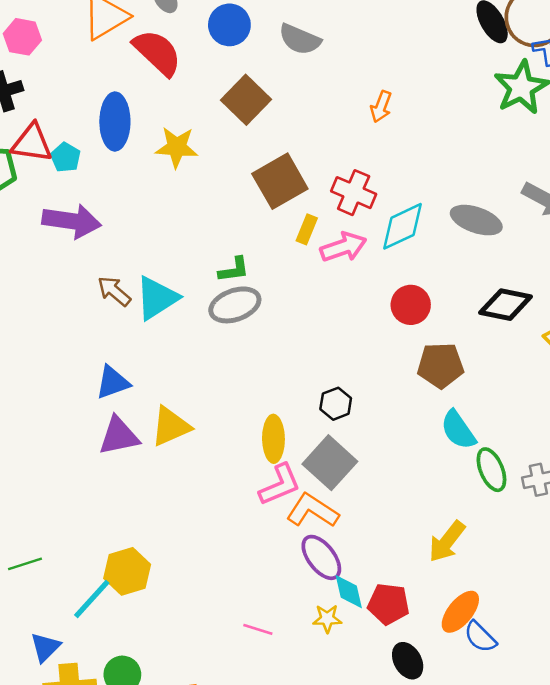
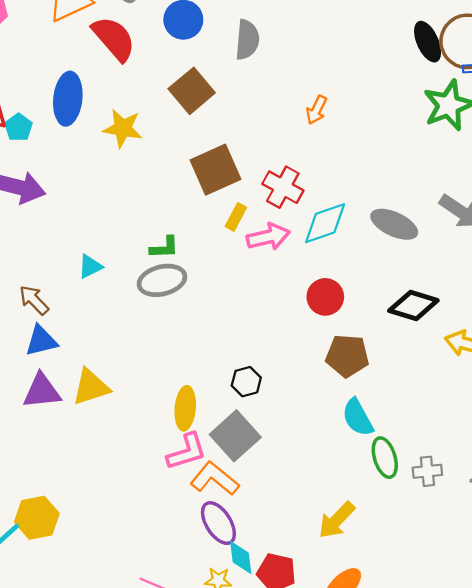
gray semicircle: (300, 39) -> (247, 40), turned -114
brown arrow: (114, 291) -> (34, 300), moved
cyan triangle: (157, 298) -> (90, 266), size x0.6

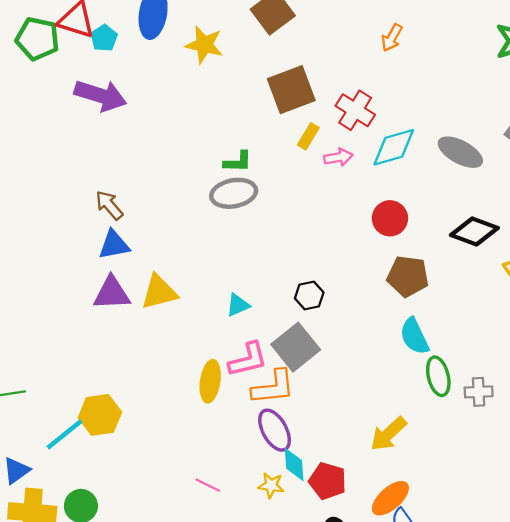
pink arrow: (268, 237) -> (338, 157), size x0.7
cyan triangle: (90, 266) -> (238, 305), moved
yellow ellipse: (185, 408) -> (210, 381), moved
orange L-shape: (215, 479) -> (273, 387), turned 132

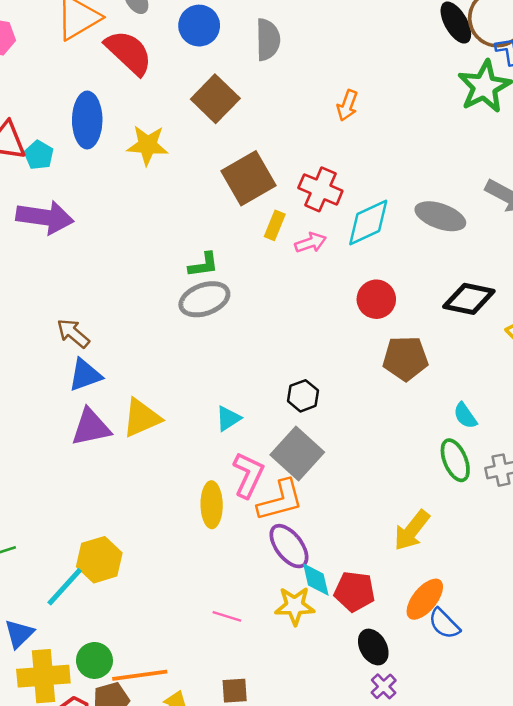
cyan semicircle: (414, 336) -> (465, 416), moved, size x0.7
pink L-shape: (248, 360) -> (248, 475), turned -42
yellow star: (271, 485) -> (295, 606), size x1.4

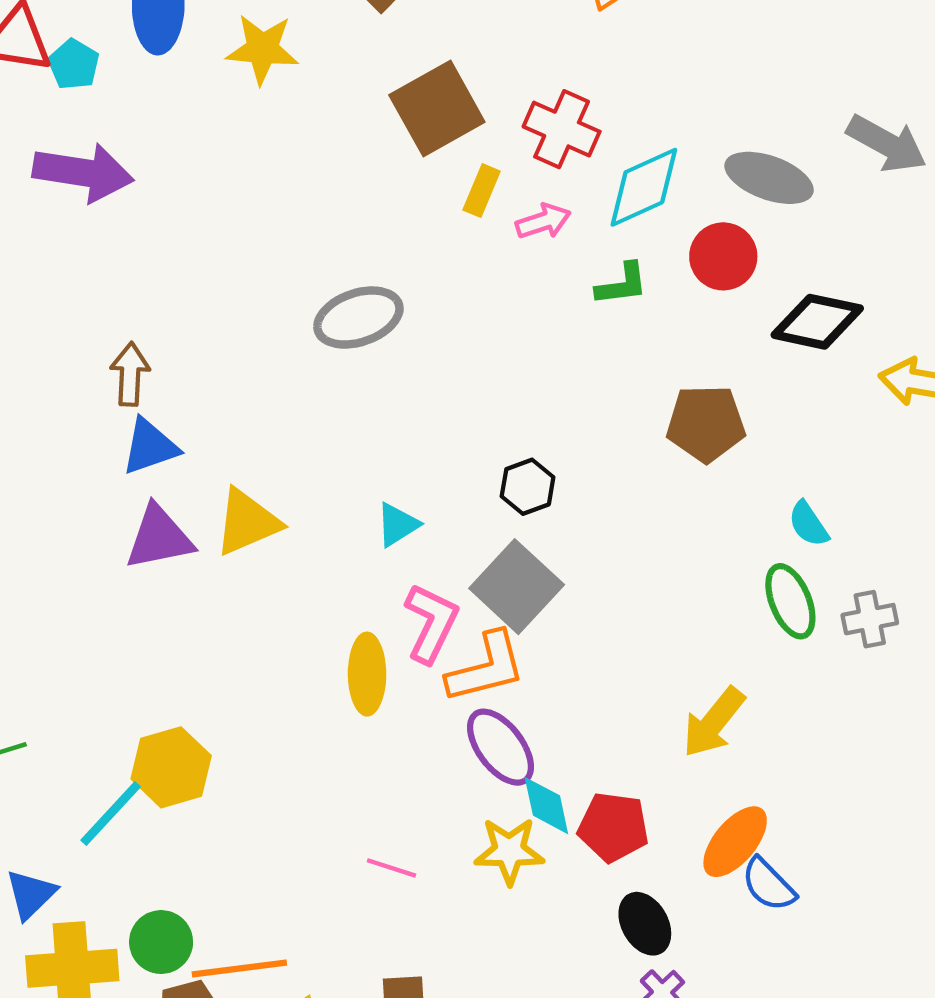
green L-shape: (203, 265) -> (622, 284), moved
red circle: (376, 299) -> (723, 256), moved
brown arrow: (73, 333) -> (130, 374), turned 52

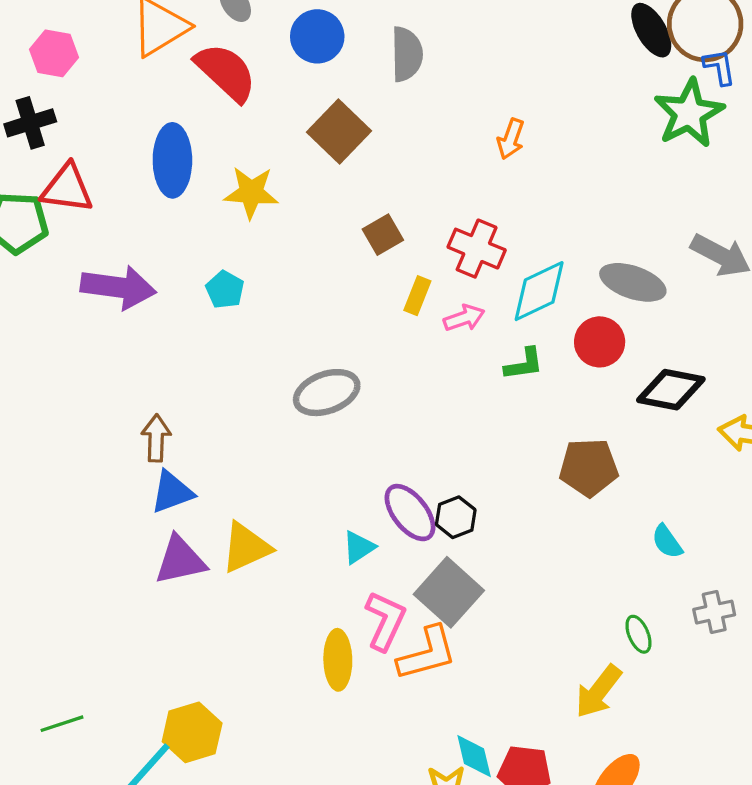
cyan pentagon: (74, 64) -> (225, 290), moved
brown square: (437, 108) -> (383, 235), size x0.6
green ellipse: (790, 601) -> (638, 634), moved, size x0.7
purple ellipse: (500, 747) -> (410, 513), moved

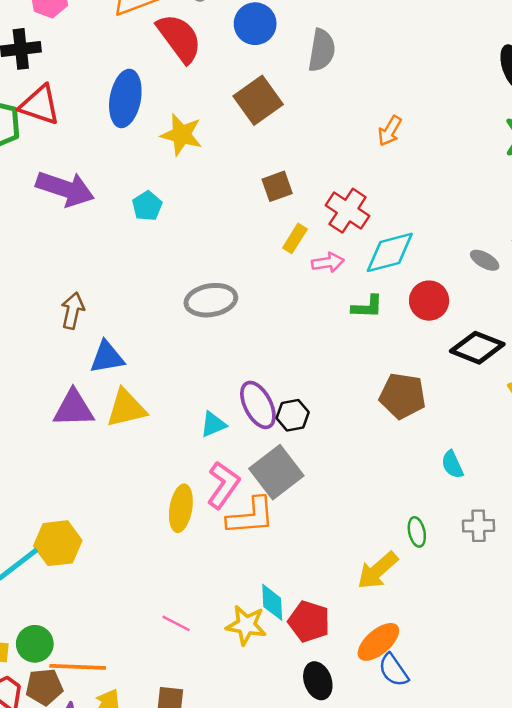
gray ellipse: (633, 282) -> (485, 260), moved, size x0.6
blue triangle: (172, 492) -> (107, 357), moved

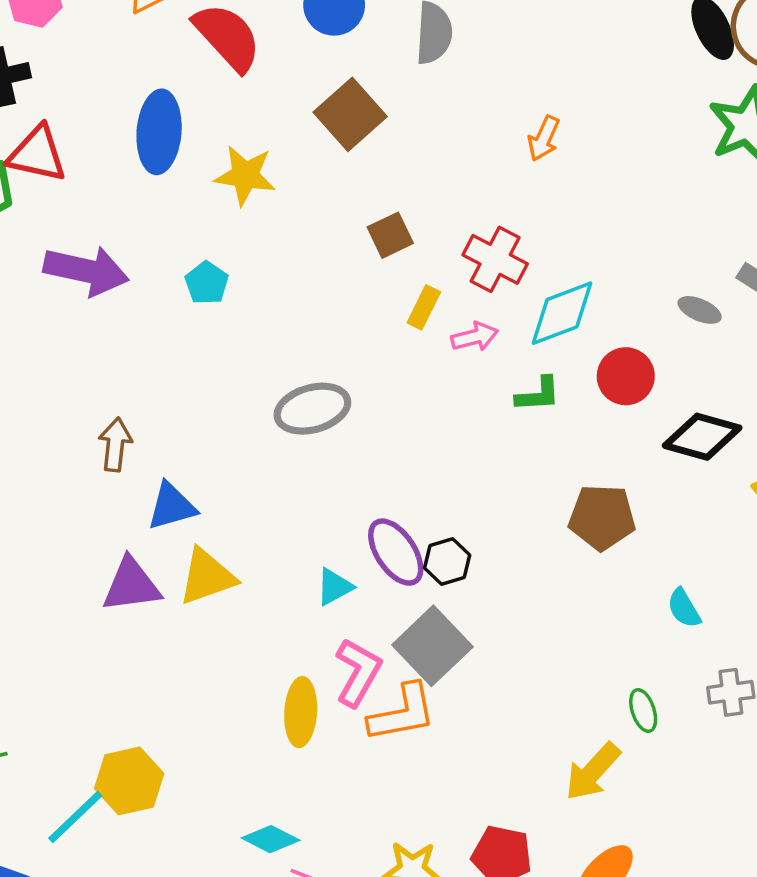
cyan diamond: (272, 602) -> (271, 839), moved, turned -54

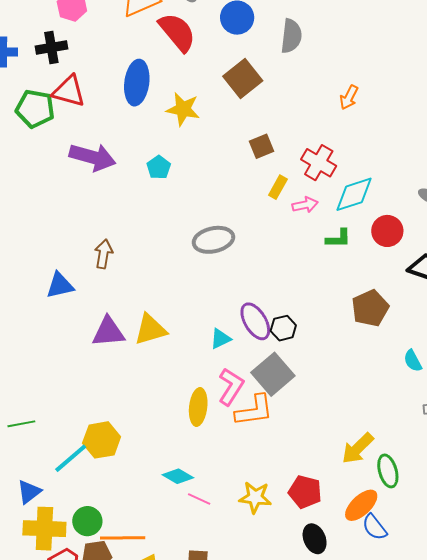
blue triangle: (172, 506) -> (60, 285), moved
brown pentagon: (602, 517) -> (370, 308), turned -30
green ellipse: (643, 710) -> (388, 471), moved, size x1.4

